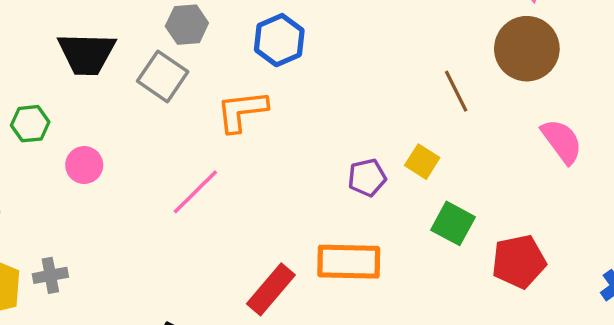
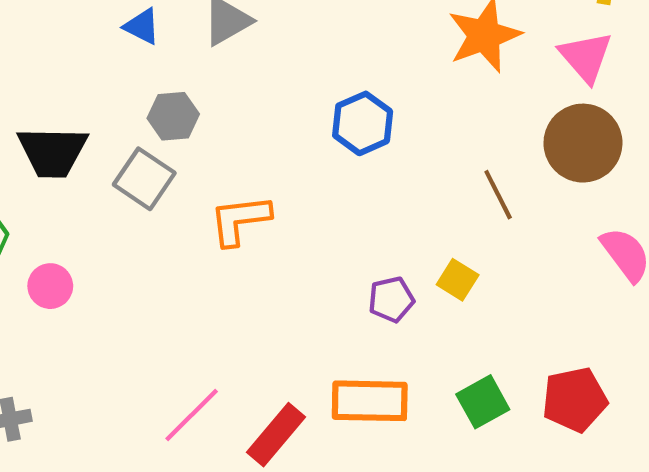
blue hexagon: (279, 40) -> (363, 123), moved
pink line: (195, 192) -> (192, 415), moved
green square: (453, 223) -> (483, 402), moved, turned 33

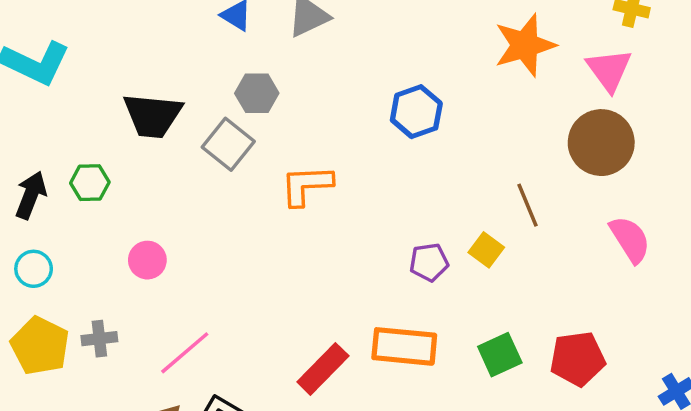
brown line: (498, 195) -> (528, 205), moved
pink circle: (50, 286) -> (147, 260), moved
pink line: (192, 415) -> (185, 353), moved

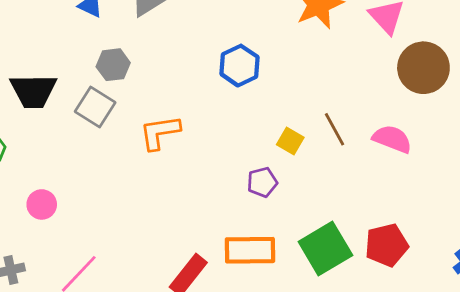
brown circle: (601, 143) -> (423, 68), moved
pink semicircle: (630, 239) -> (392, 139), moved, turned -30
yellow square: (486, 250) -> (290, 141), moved
green square: (500, 355) -> (325, 248), size x1.5

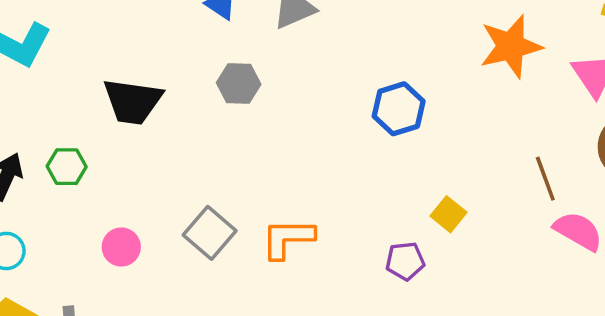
gray square: (95, 107) -> (210, 233), moved
brown line: (334, 129) -> (545, 179), moved
orange L-shape: (160, 132) -> (288, 238), moved

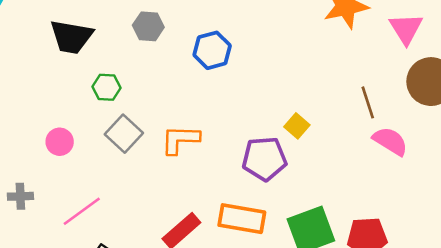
blue hexagon: (399, 109) -> (212, 50), moved
green hexagon: (67, 167) -> (106, 87), moved
purple pentagon: (405, 261) -> (264, 159), size x1.6

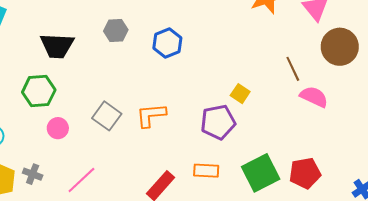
green hexagon: (106, 87) -> (39, 91), moved, size x1.5
gray cross: (20, 196) -> (33, 174), turned 30
orange rectangle: (242, 219) -> (206, 171), size x0.7

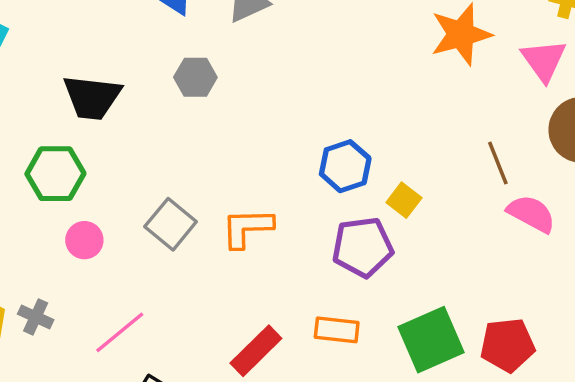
blue hexagon: (167, 43) -> (345, 166), moved

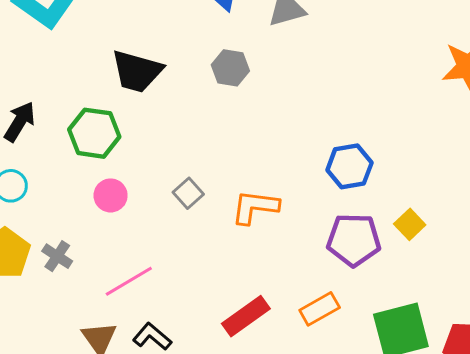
yellow square: (404, 200) -> (410, 224), moved
gray square: (171, 224) -> (188, 193), size x0.7
orange rectangle: (337, 330) -> (320, 309), turned -45

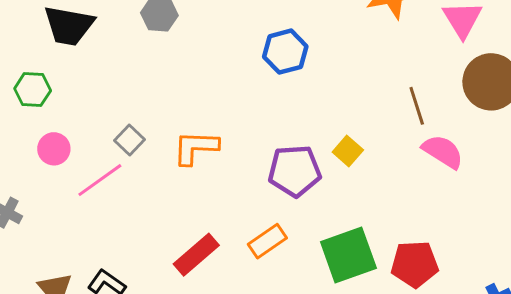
green hexagon: (94, 133) -> (33, 90), size x0.7
blue hexagon: (349, 166) -> (285, 52), moved
pink line: (129, 281) -> (100, 180), moved

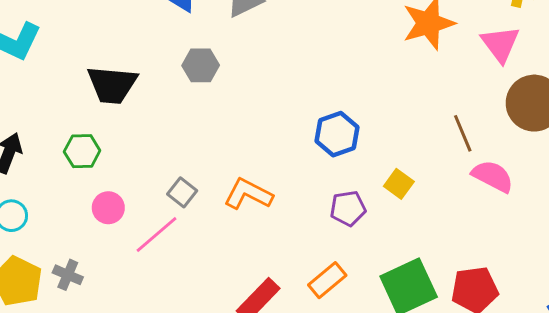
blue hexagon: (285, 52) -> (337, 134), moved
orange L-shape: (196, 148) -> (248, 194), turned 30
purple pentagon: (295, 171) -> (348, 208), size x0.7

